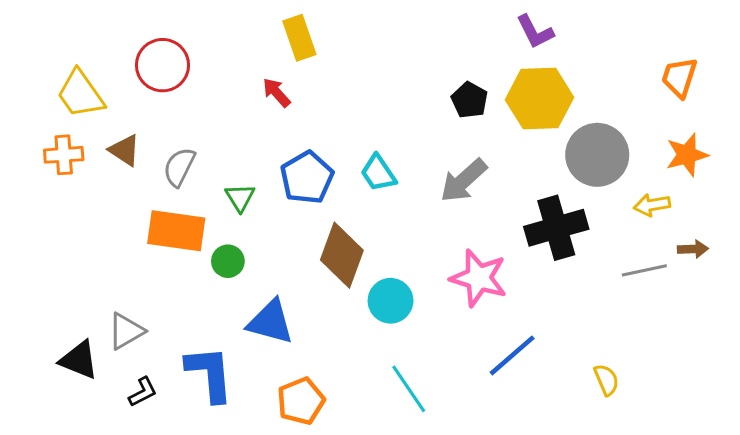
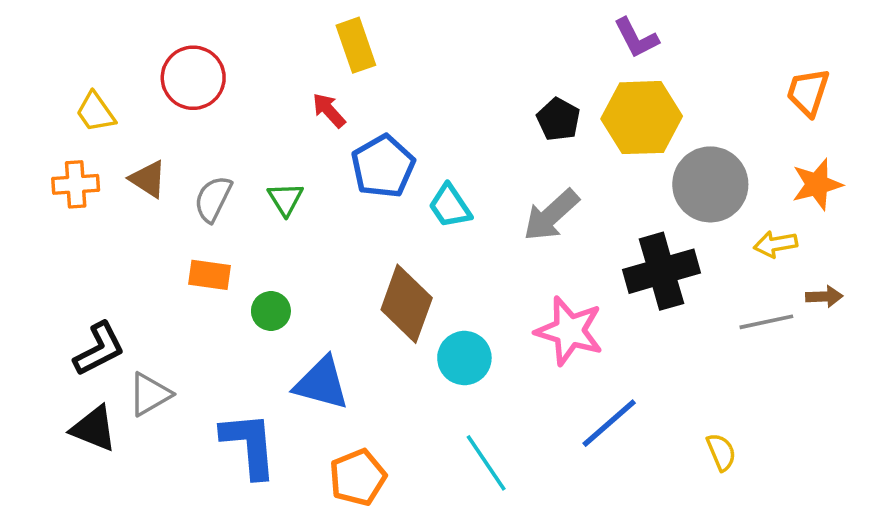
yellow trapezoid: (80, 94) -> (96, 112), size x0.7
blue pentagon: (307, 178) -> (383, 166), moved
green triangle: (240, 197) -> (285, 199), moved
orange rectangle: (176, 231) -> (209, 275), size x0.6
black L-shape: (143, 392) -> (99, 349), moved, size x1.5

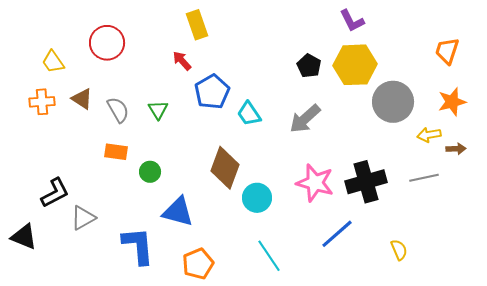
gray semicircle: (213, 199) -> (118, 110), turned 124
black cross: (662, 271) -> (366, 182), moved
brown arrow: (824, 297) -> (456, 149), moved
black triangle: (94, 429) -> (24, 237), moved

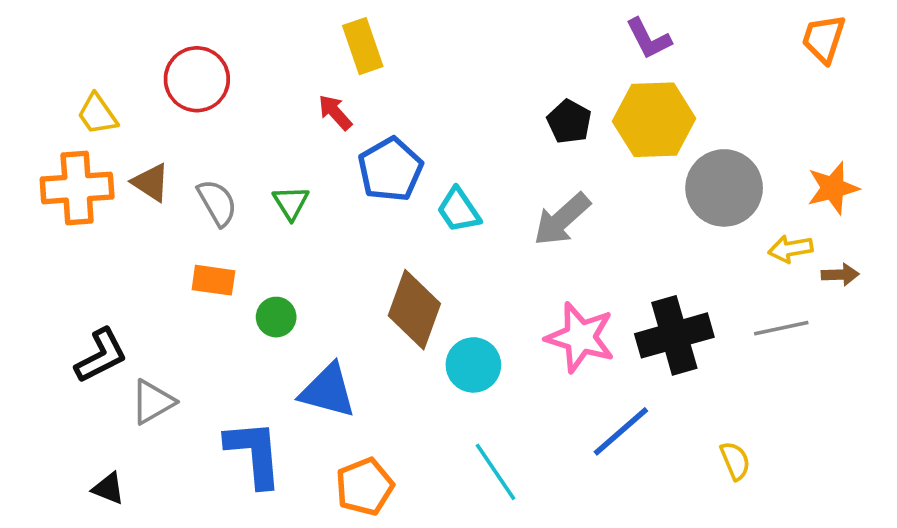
orange trapezoid: (447, 51) -> (824, 39), moved
orange cross: (42, 102) -> (77, 188), size x1.5
black triangle: (24, 237) -> (108, 488), moved, size x0.7

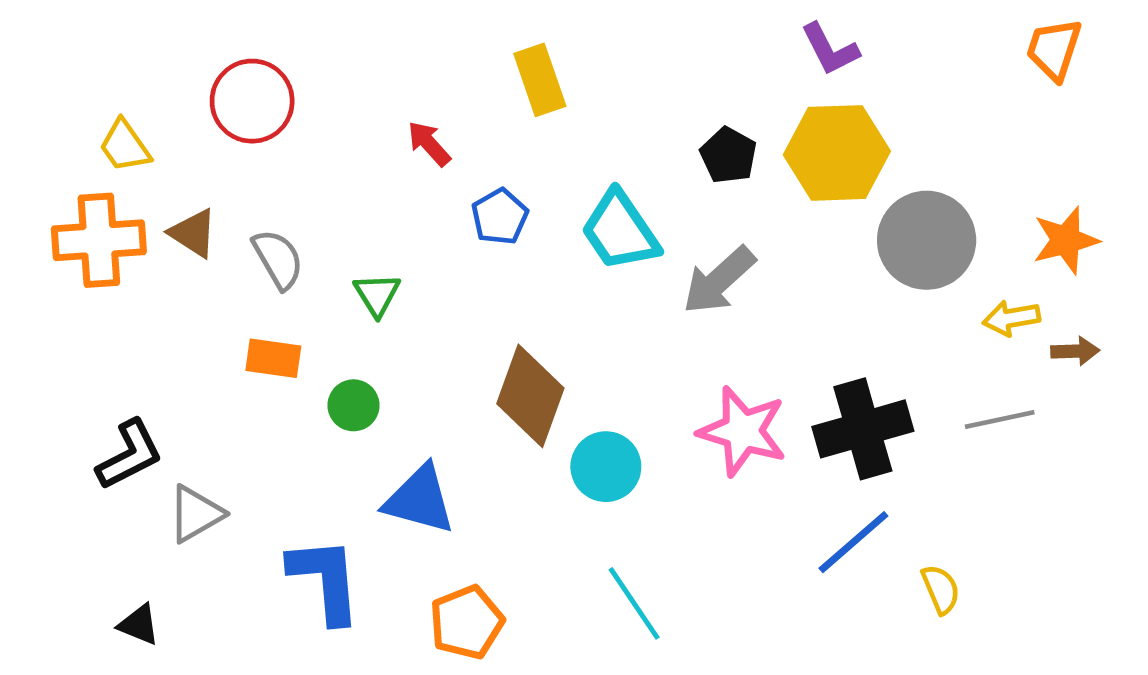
yellow rectangle: (363, 46) -> (540, 80), moved
blue pentagon: (390, 170) -> (500, 217), size x0.7
green triangle: (291, 203) -> (377, 294), moved
cyan trapezoid: (459, 210) -> (620, 231), moved, size x1.4
blue line: (621, 431) -> (853, 542), moved

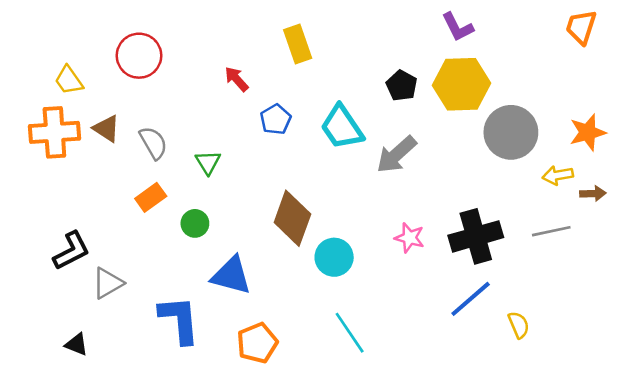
orange rectangle: (273, 358) -> (151, 197), turned -44
pink star: (743, 431) -> (409, 238), size x0.6

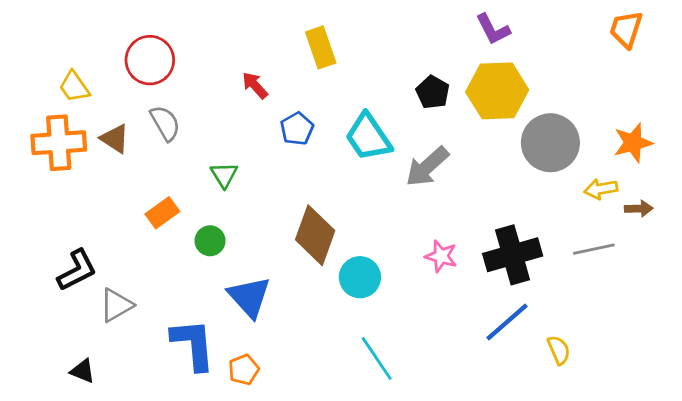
gray semicircle: (153, 143) -> (165, 123), moved
blue triangle: (231, 275) -> (249, 297), turned 33
orange pentagon: (257, 343) -> (244, 370), moved, size x0.7

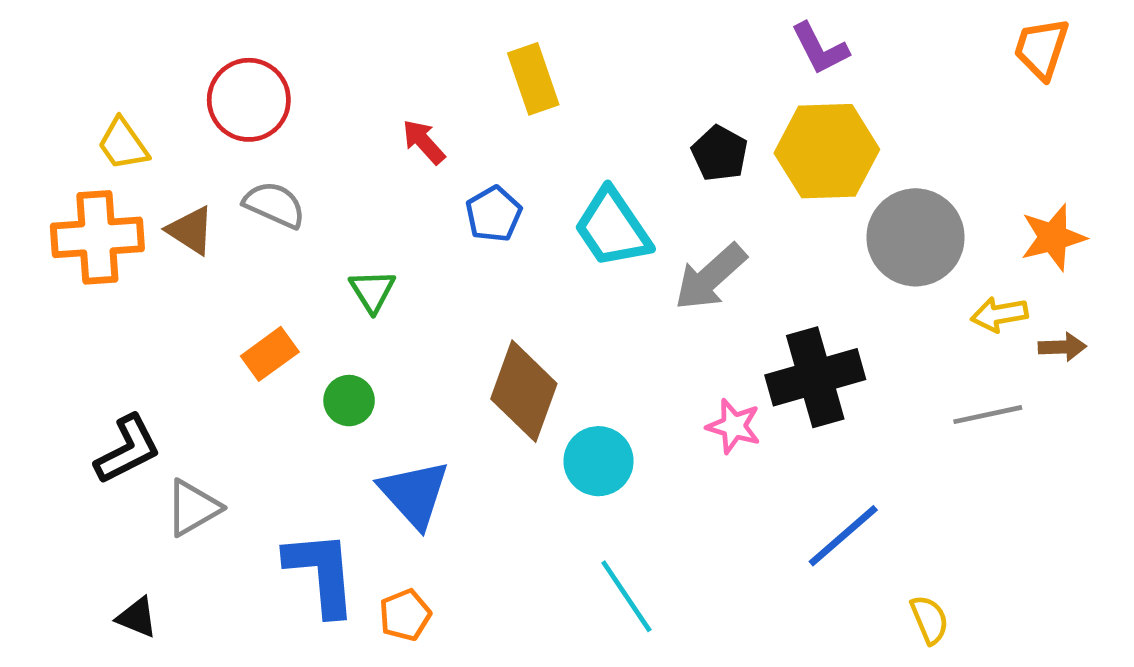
gray semicircle: (165, 123) -> (274, 205), turned -36
black cross: (513, 255) -> (815, 377), moved
yellow semicircle: (559, 350) -> (929, 620), moved

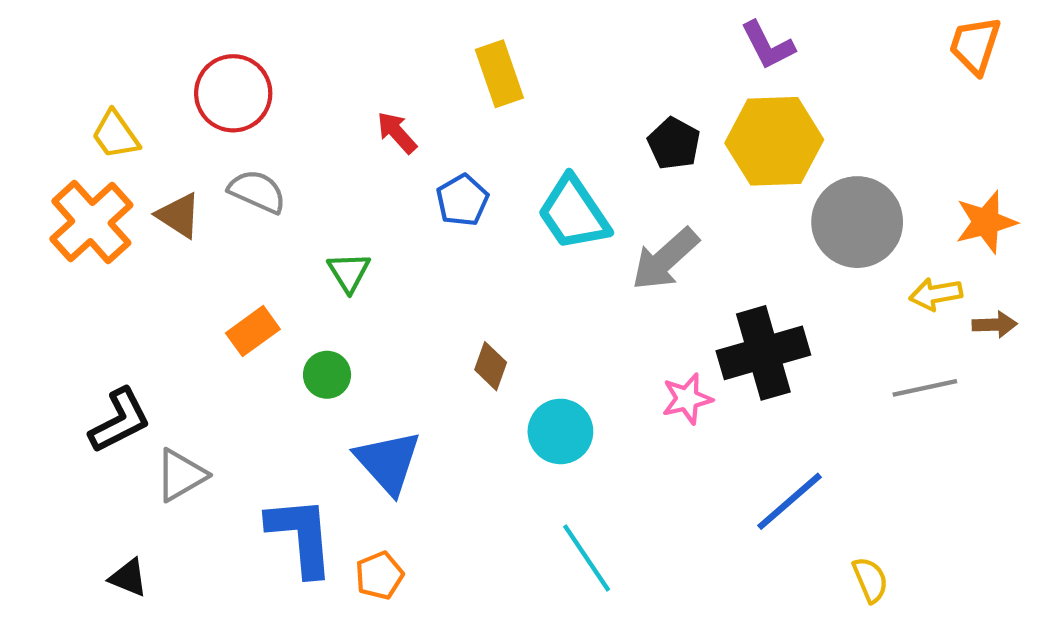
orange cross: (97, 237) -> (91, 222), turned -38
brown diamond: (524, 391) -> (491, 366), size x0.5
pink star: (734, 426) -> (687, 399), turned -30

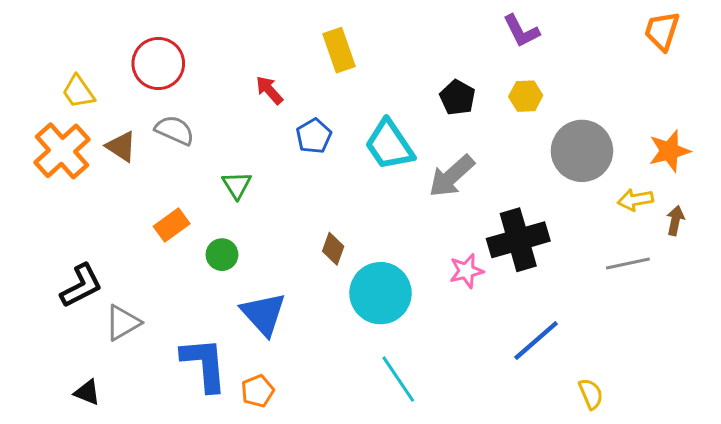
yellow hexagon: (774, 141) -> (526, 96), size x0.5
brown arrow: (995, 325) -> (675, 221), turned -76
cyan circle: (560, 431) -> (380, 293), size x1.4

